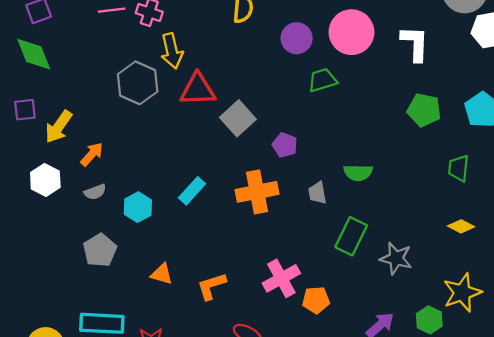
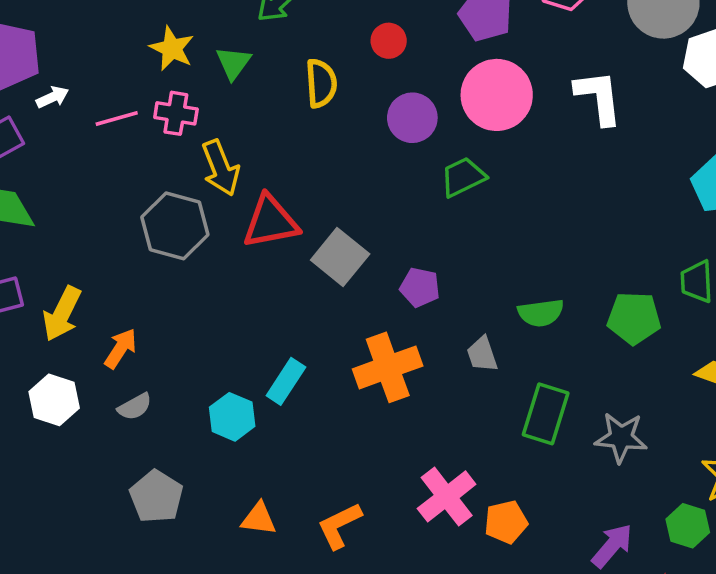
green pentagon: (424, 110) -> (634, 318), moved
cyan hexagon: (138, 207) -> (232, 417), moved

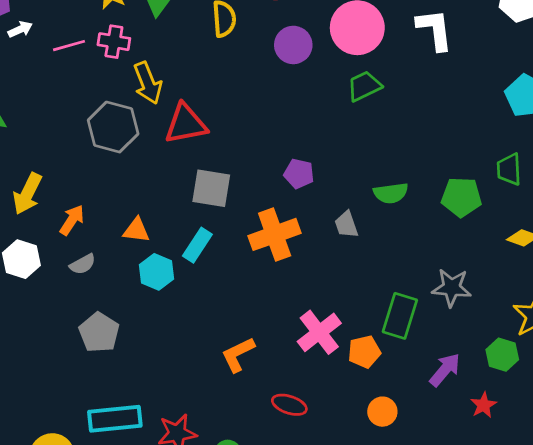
green trapezoid: (463, 177) -> (364, 86), moved
gray square: (340, 257) -> (211, 188), moved, turned -30
green rectangle: (546, 414) -> (400, 316), moved
orange triangle: (259, 519) -> (136, 230), moved

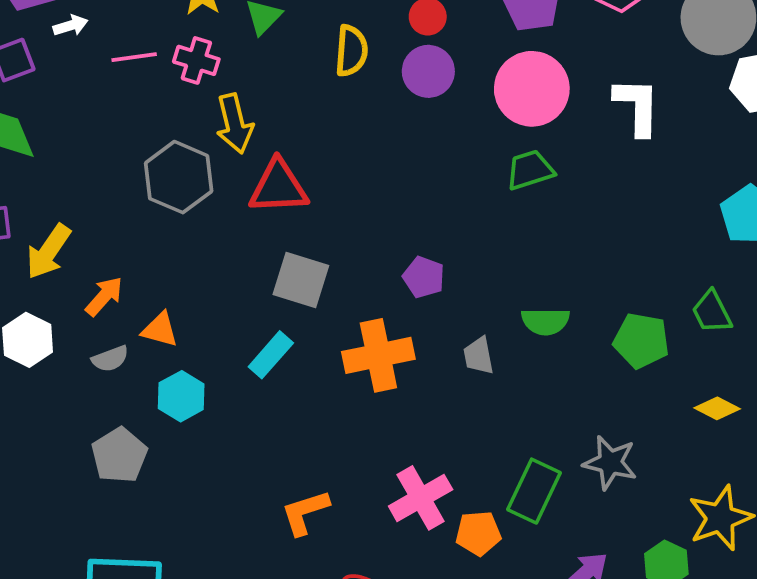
purple circle: (293, 45) -> (428, 71), moved
green trapezoid: (509, 169) -> (712, 312), turned -32
orange triangle: (136, 230) -> (160, 330), moved
cyan hexagon: (157, 272) -> (181, 396), moved

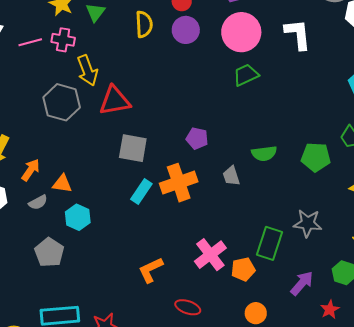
cyan rectangle: (271, 355) -> (141, 191), moved

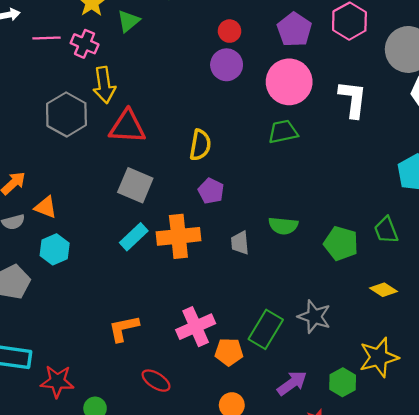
yellow semicircle: (144, 24) -> (200, 145), moved

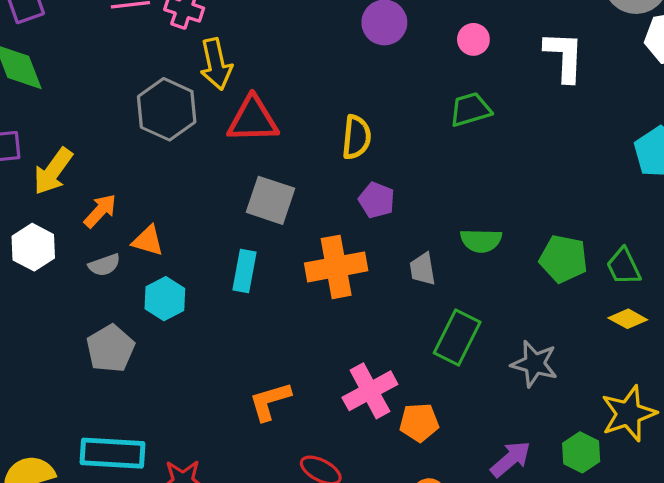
pink circle: (289, 82) -> (473, 39), size x0.5
green trapezoid: (386, 230) -> (624, 266), moved
cyan rectangle: (134, 237) -> (245, 271), moved, turned -32
green rectangle: (266, 329) -> (457, 338), moved

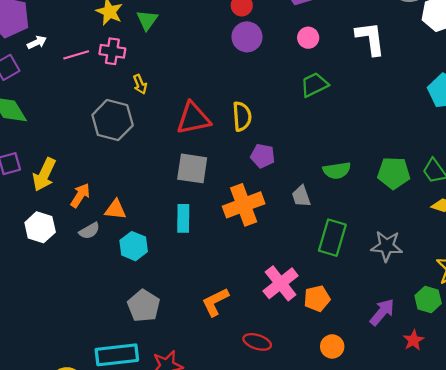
yellow arrow: (216, 64) -> (140, 84), size x0.6
red triangle: (253, 120) -> (193, 118), moved
gray pentagon: (110, 349) -> (144, 306), moved

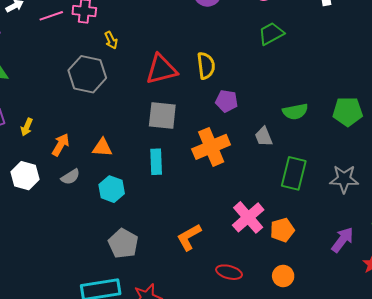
yellow arrow: (44, 175) -> (27, 127), size x0.6
orange triangle: (115, 210) -> (102, 148), moved
orange circle: (332, 346) -> (283, 276), moved

